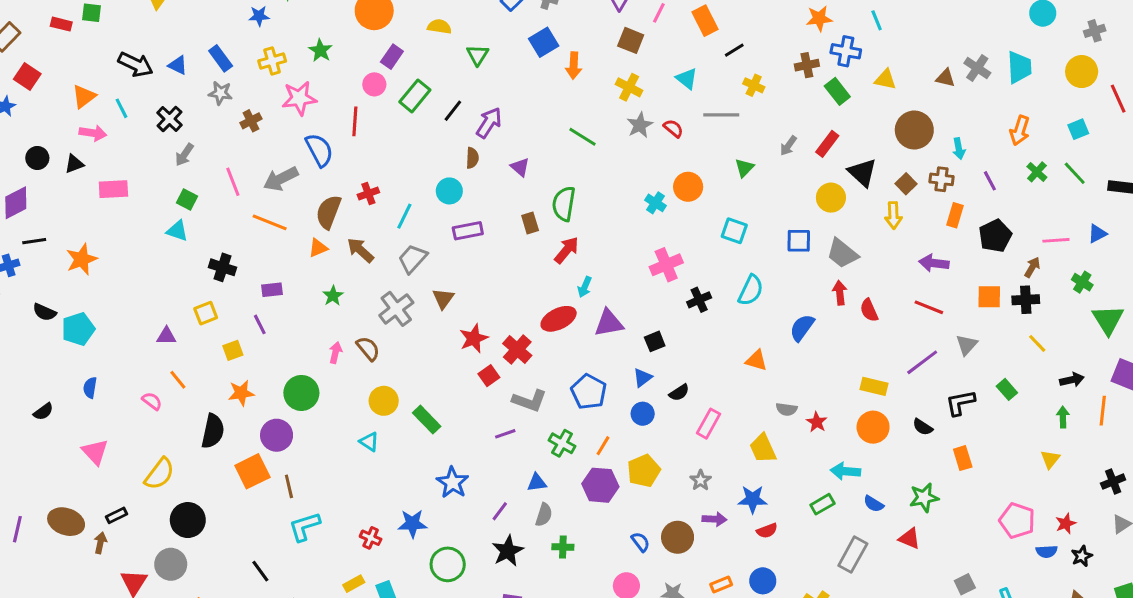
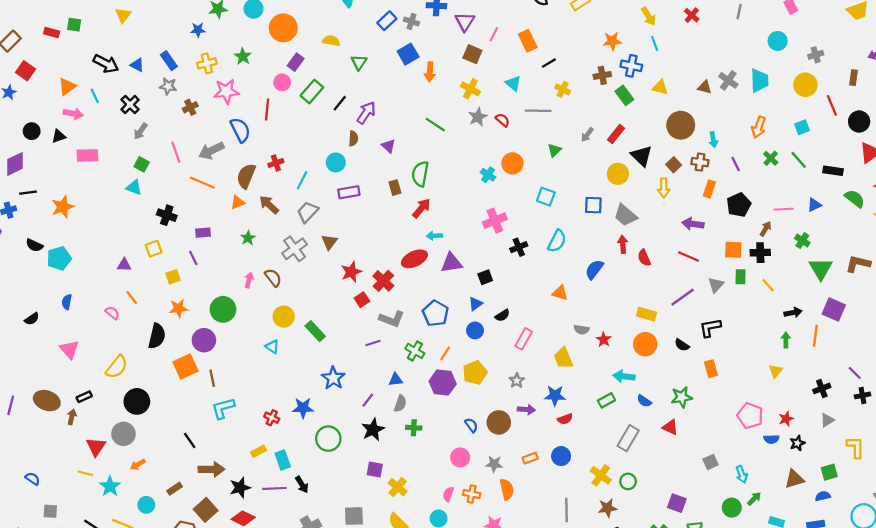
cyan arrow: (585, 287) -> (434, 236), turned 64
green rectangle: (1007, 389) -> (741, 277), moved, turned 40

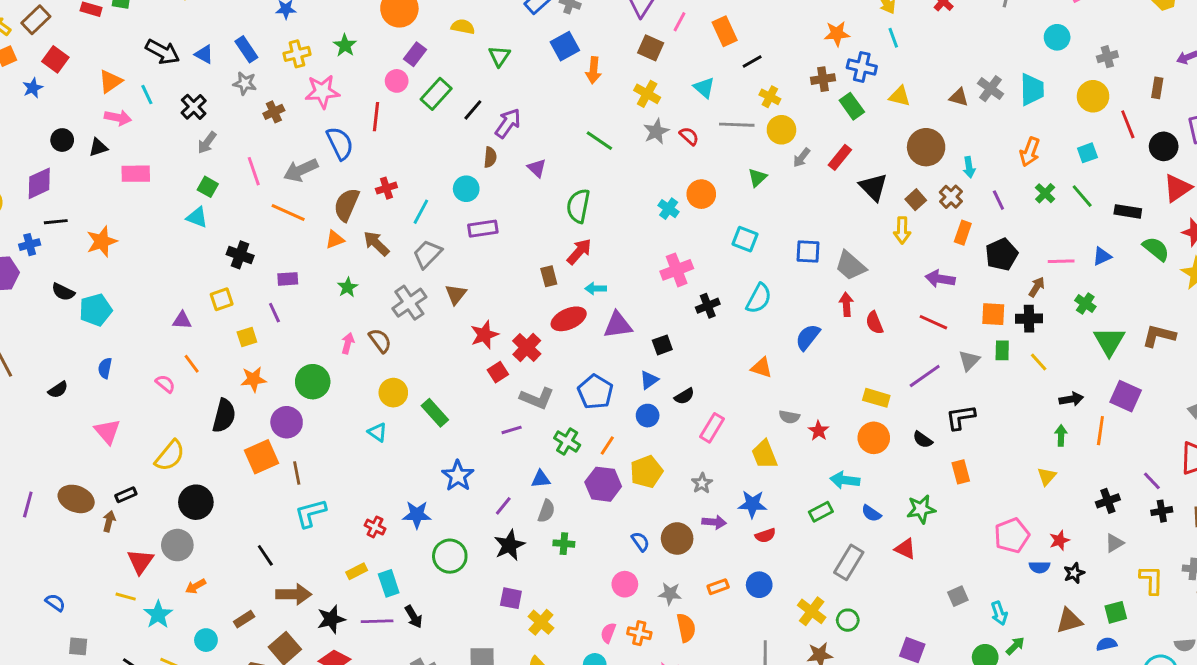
brown cross: (700, 162) -> (951, 197), turned 35
yellow circle: (618, 174) -> (781, 130), moved
brown rectangle: (395, 188) -> (549, 276), moved
pink pentagon: (750, 416) -> (1012, 535), turned 30

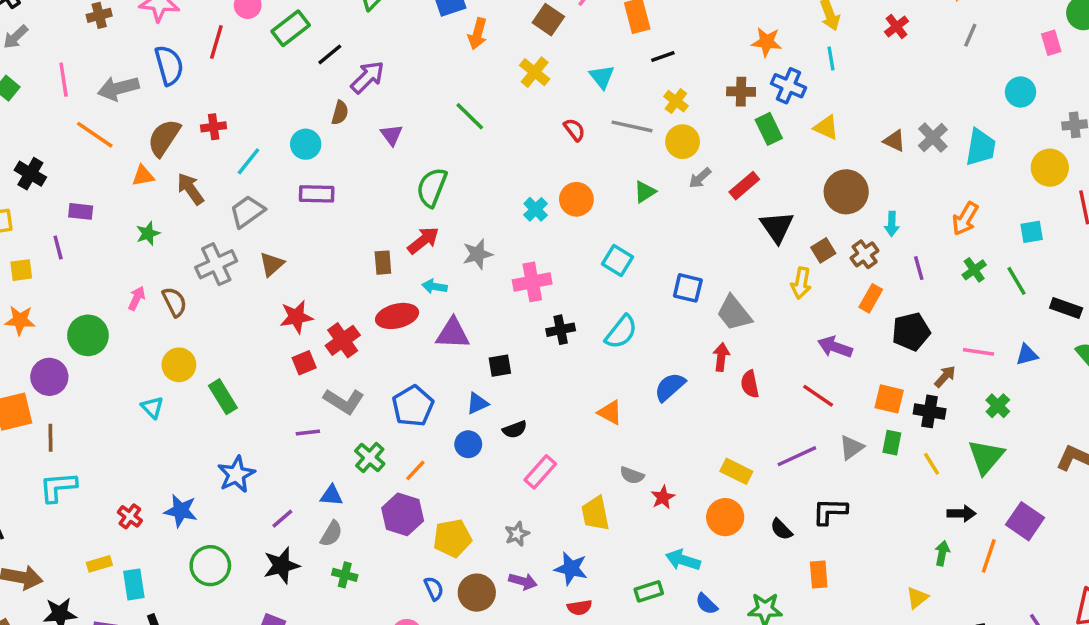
gray star: (656, 131) -> (478, 254), moved
green triangle: (1109, 341) -> (986, 457), moved
yellow pentagon: (646, 472) -> (452, 538), moved

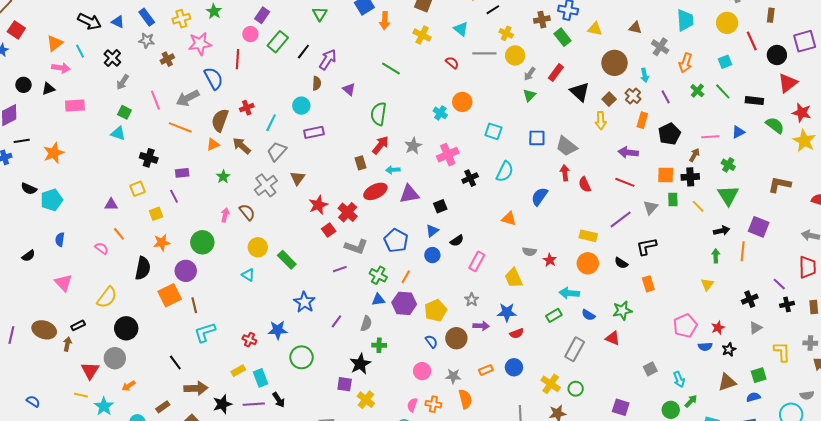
gray cross: (933, 138) -> (660, 47), moved
green triangle: (645, 192) -> (529, 95), moved
blue triangle: (331, 496) -> (378, 300), moved
black star: (281, 565) -> (360, 364), moved

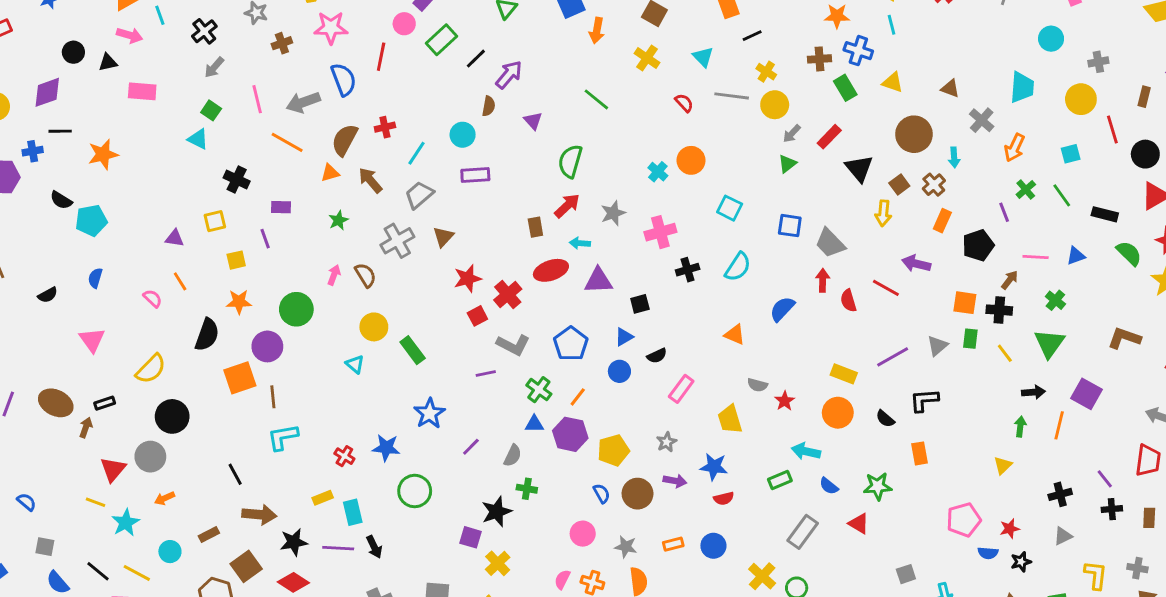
purple line: (666, 97) -> (1004, 212), moved
red line: (625, 182) -> (886, 288), moved

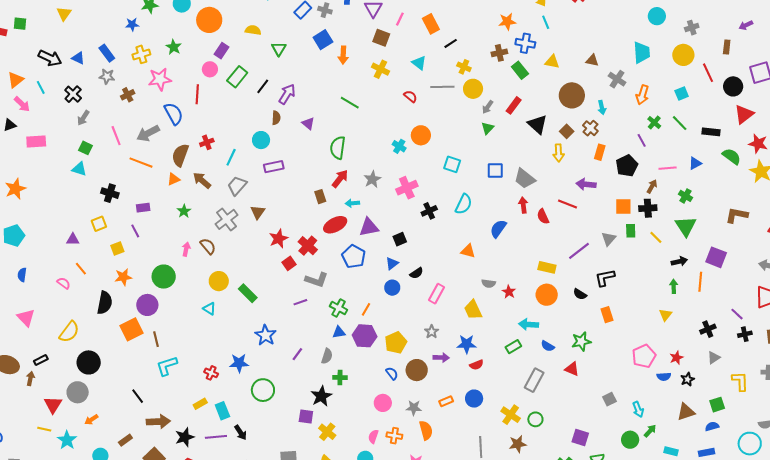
pink arrow: (130, 35) -> (22, 104), turned 36
blue pentagon: (571, 344) -> (354, 257), moved

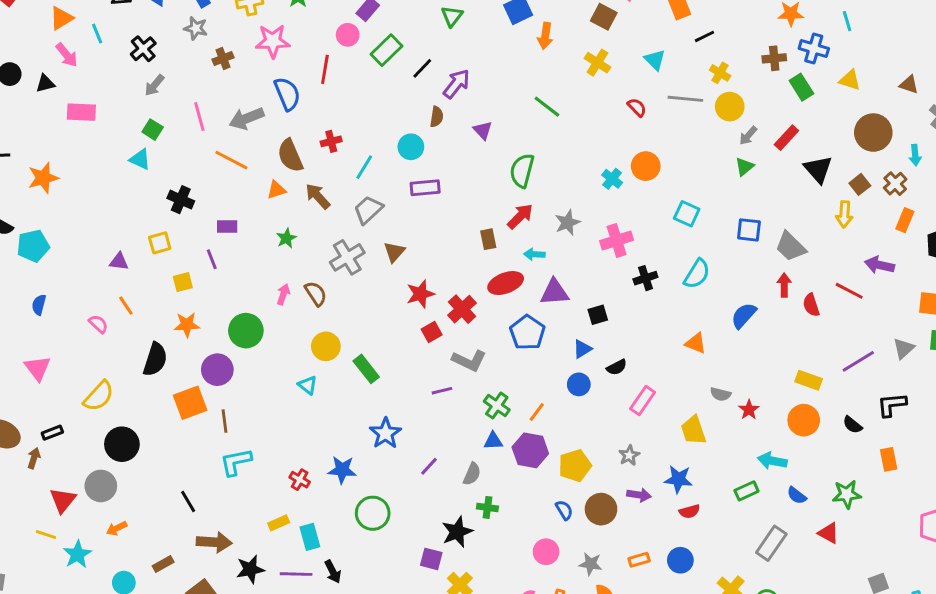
brown semicircle: (180, 155) -> (290, 156), turned -50

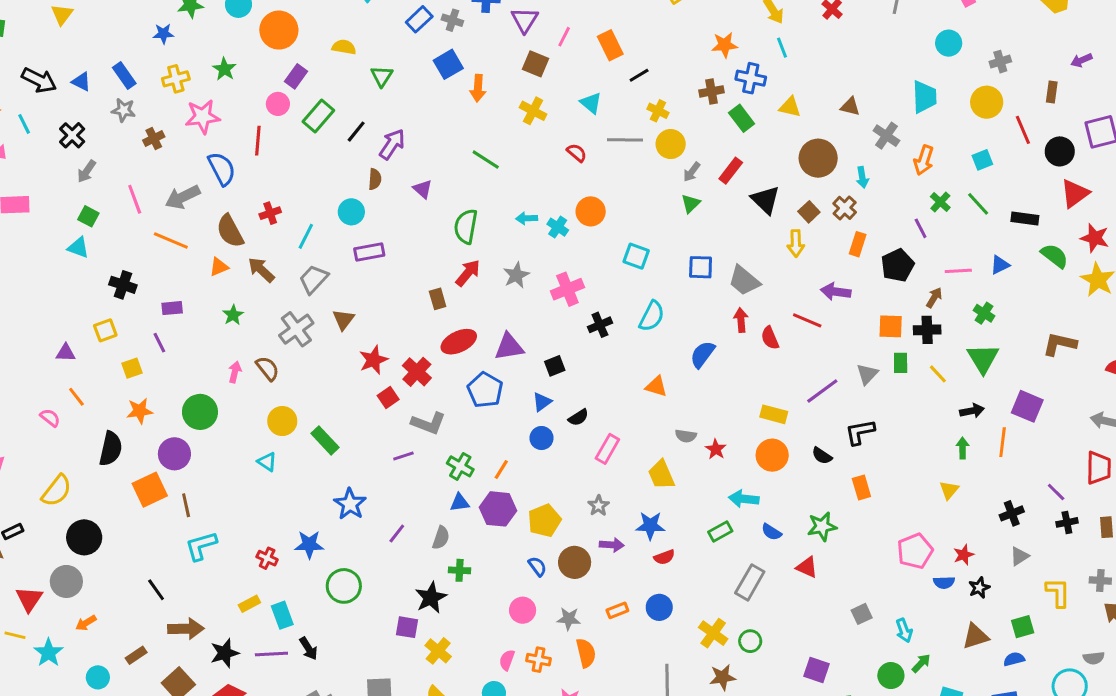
cyan arrow: (534, 254) -> (527, 218), moved

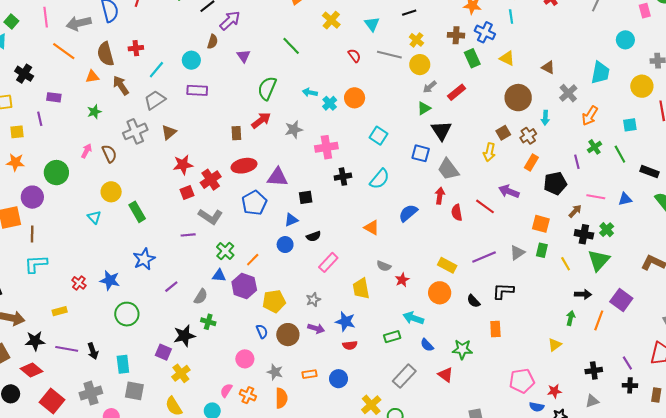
black triangle: (765, 200) -> (441, 130), moved
black cross: (927, 330) -> (584, 234), moved
cyan rectangle: (282, 615) -> (123, 364), moved

